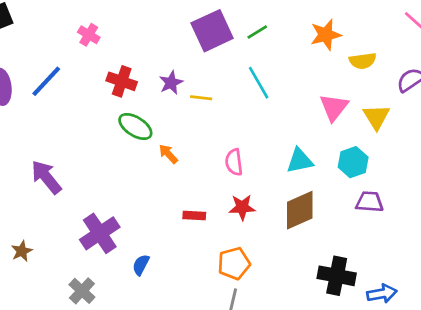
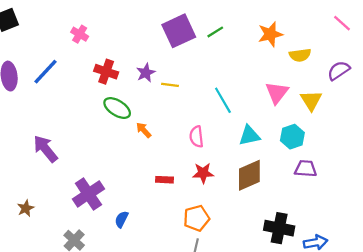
cyan line: (259, 83) -> (223, 100), moved

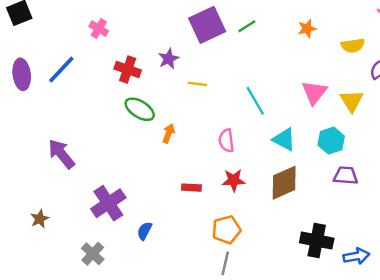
orange star: (270, 34) -> (307, 29), size x0.7
yellow semicircle: (300, 55) -> (353, 45), moved
purple star: (146, 73) -> (169, 59), moved
orange arrow: (144, 130) -> (169, 133), turned 63
cyan triangle: (249, 136) -> (284, 139), turned 40

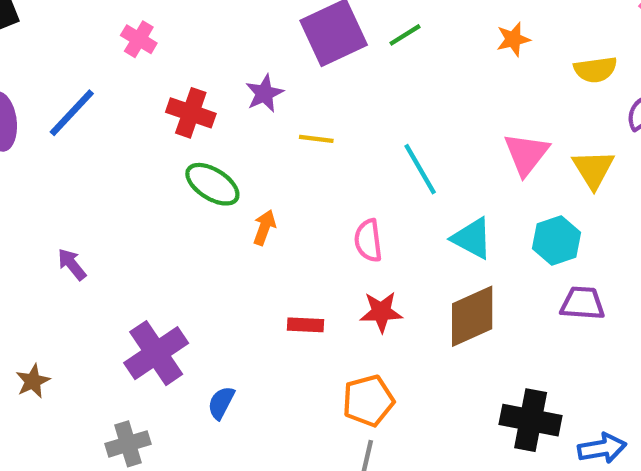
purple arrow: (61, 154) -> (72, 264), size x0.6
gray cross: (93, 254) -> (128, 444), turned 30

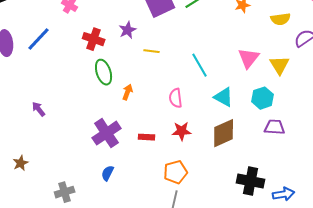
green ellipse: (212, 184) -> (104, 72), turned 40
purple cross: (156, 353) -> (107, 133), moved

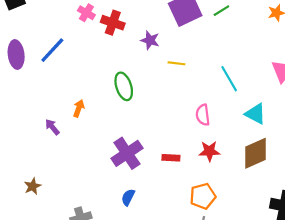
purple star: (128, 30) -> (150, 40), turned -30
red cross: (94, 39) -> (113, 23), moved
orange arrow: (128, 92) -> (79, 108), moved

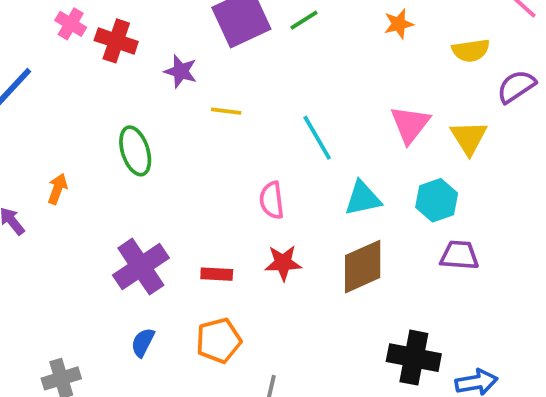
cyan triangle: (255, 114) -> (363, 198), turned -40
orange pentagon: (203, 196) -> (219, 341), moved

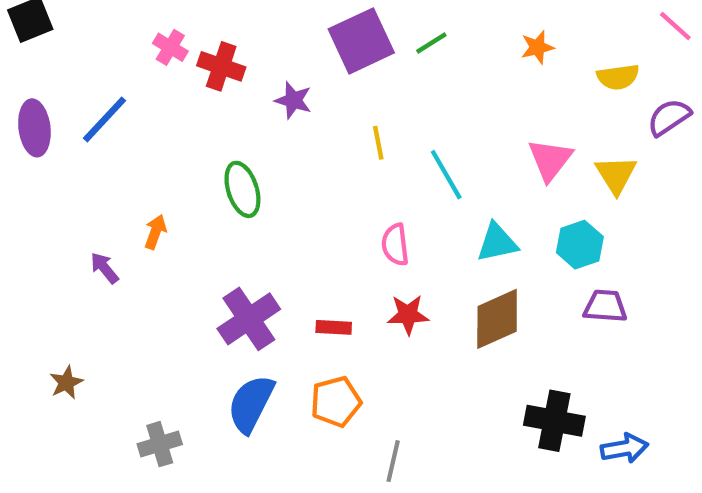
yellow line: (226, 111) -> (378, 143), moved, turned 72
blue semicircle: (143, 342) -> (251, 404), size x1.8

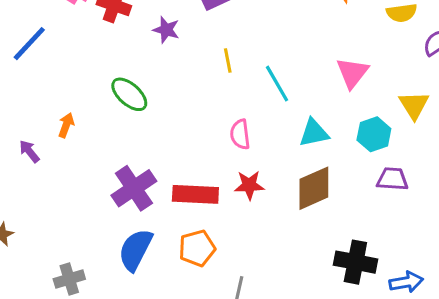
yellow triangle: (616, 175) -> (414, 105), moved
green ellipse: (242, 189) -> (129, 94), turned -30
red rectangle: (334, 327) -> (195, 194), size x1.8

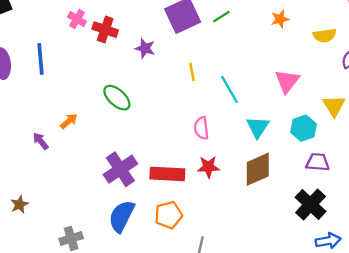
blue line: (29, 44) -> (41, 59), turned -48
orange arrow: (66, 125) -> (69, 121), turned 30
cyan triangle: (314, 133) -> (258, 127), turned -45
black cross: (355, 262) -> (311, 204), moved, turned 32

